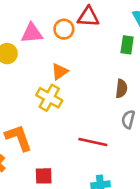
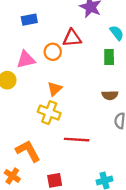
brown semicircle: (121, 89) -> (110, 95), turned 91
red line: (93, 142) -> (77, 140), moved

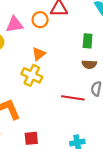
green rectangle: (109, 57) -> (88, 41), moved
red line: (77, 140) -> (73, 98), moved

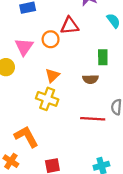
pink triangle: (15, 25) -> (24, 47), turned -42
brown semicircle: (89, 64) -> (90, 79), moved

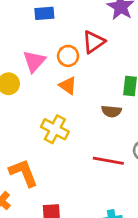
red triangle: (70, 26) -> (94, 42), turned -36
orange triangle: (52, 76) -> (68, 86), moved, turned -49

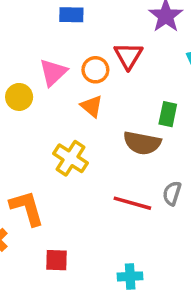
red triangle: (94, 42) -> (128, 56), turned -30
brown semicircle: (111, 111) -> (142, 143), size x1.5

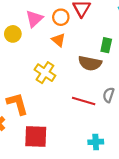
red square: (56, 260) -> (36, 137), size x1.6
cyan cross: (130, 276) -> (96, 142), moved

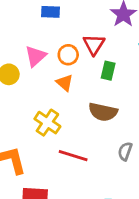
green rectangle: (106, 45) -> (108, 71), moved
red line: (84, 101) -> (73, 156), moved

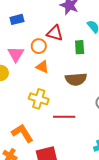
red triangle: (94, 44) -> (55, 33), turned -30
green rectangle: (108, 71) -> (80, 47), moved

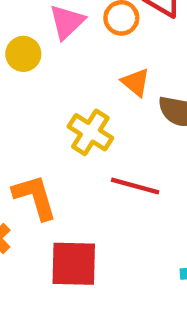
orange triangle: (42, 67) -> (136, 82), moved

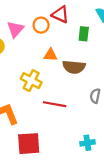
orange triangle: (136, 82) -> (50, 55), turned -32

